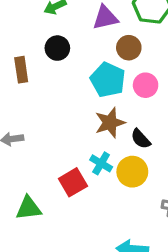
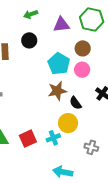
brown circle: (129, 48) -> (83, 48), moved
cyan cross: (101, 163) -> (53, 138), moved, turned 32
red square: (73, 182) -> (28, 139), moved

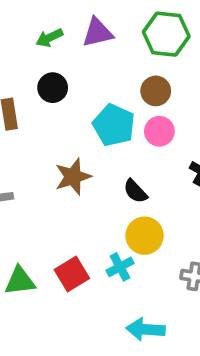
purple triangle: (61, 25) -> (97, 33), moved
brown star: (57, 91) -> (73, 177), moved
black semicircle: (75, 103) -> (135, 191), moved

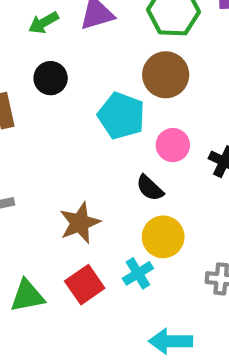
brown circle: (156, 91) -> (166, 75), size x1.4
pink circle: (159, 131) -> (173, 145), moved
brown star: (73, 177) -> (80, 223), moved

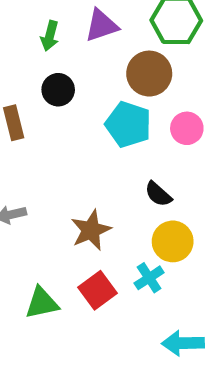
green arrow: (44, 23) -> (50, 36), turned -44
brown circle: (166, 75) -> (149, 74), moved
pink circle: (173, 145) -> (187, 128), moved

